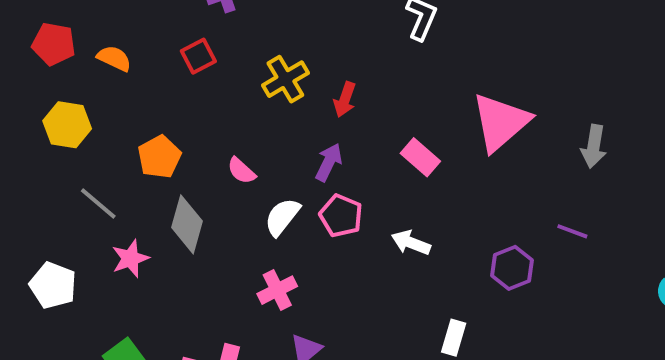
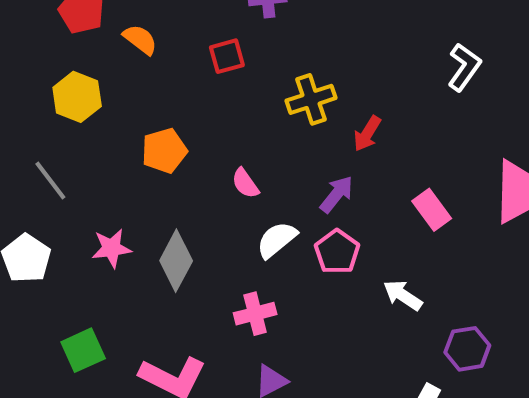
gray line: (98, 203) -> (50, 181), moved
gray diamond: (187, 224) -> (176, 261), moved
purple hexagon: (512, 268) -> (467, 349), moved

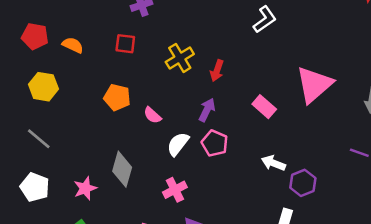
red square: (227, 56) -> (125, 44), turned 35
white L-shape: (464, 67) -> (265, 19), turned 32
orange pentagon: (164, 151) -> (117, 97), moved, turned -30
pink star: (112, 248) -> (85, 188), moved
white arrow: (403, 295) -> (273, 163), moved

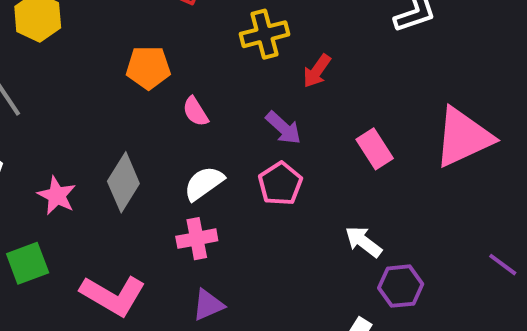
orange pentagon: (117, 97) -> (148, 67), turned -30
purple arrow: (207, 110) -> (283, 128), turned 90
white semicircle: (178, 144) -> (204, 183), moved
pink star: (85, 188) -> (57, 196), turned 30

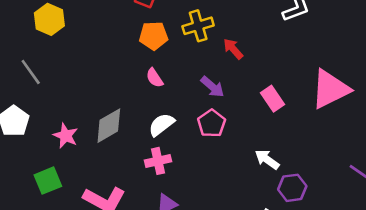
orange pentagon: (148, 67) -> (153, 36), moved
red arrow: (317, 71) -> (233, 49), turned 105
gray diamond: (123, 182) -> (109, 126), turned 30

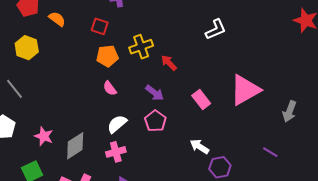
gray diamond: (109, 126) -> (75, 146), moved

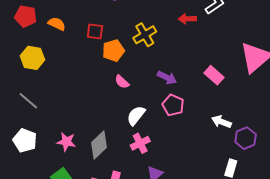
red square: (100, 26) -> (95, 31), moved
red arrow: (169, 63) -> (187, 19), moved, turned -36

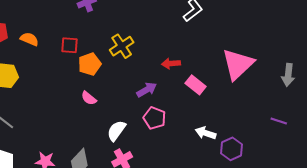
red arrow: (187, 19) -> (171, 64), moved
purple arrow: (167, 78) -> (147, 90), turned -54
pink semicircle: (122, 82) -> (89, 98), moved

